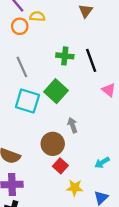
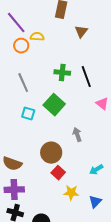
cyan square: (27, 101) -> (28, 114), size x0.6
gray arrow: (72, 125) -> (77, 135), moved

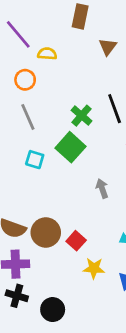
orange circle: (21, 46) -> (25, 80), moved
green cross: (62, 73) -> (82, 116), moved, turned 35
brown circle: (51, 153) -> (46, 232), moved

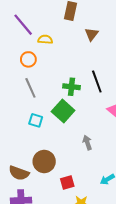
green cross: (82, 116) -> (72, 87), turned -35
brown circle: (46, 232) -> (44, 161), moved
red square: (76, 241) -> (67, 183), turned 32

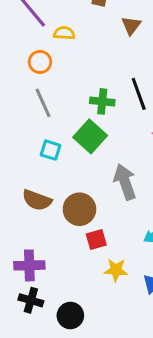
gray arrow: (87, 143) -> (125, 182), size x1.6
brown circle: (44, 161) -> (79, 209), moved
brown semicircle: (19, 173) -> (37, 200), moved

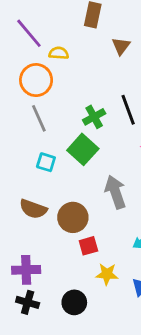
orange circle: (40, 62) -> (36, 80), size x1.5
green cross: (102, 101) -> (94, 117), turned -35
black circle: (70, 316) -> (74, 302), moved

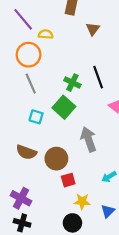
green cross: (94, 117) -> (72, 83), turned -35
purple cross: (26, 270) -> (21, 198), turned 30
black circle: (74, 302) -> (72, 223), moved

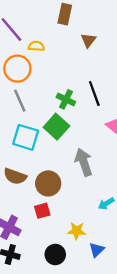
cyan square: (36, 117) -> (26, 137), size x1.6
red square: (68, 180) -> (42, 211), moved
blue triangle: (108, 211) -> (97, 250), moved
black circle: (72, 223) -> (55, 254), moved

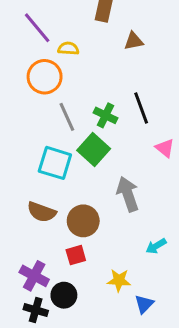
brown triangle: (88, 40) -> (134, 41), turned 42
gray line: (20, 101) -> (67, 117), moved
black circle: (55, 254) -> (64, 295), moved

